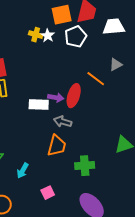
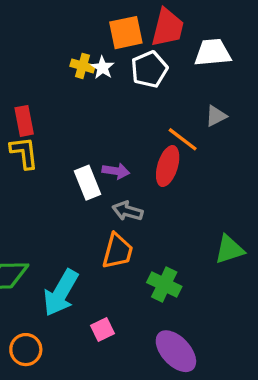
red ellipse: (74, 96) -> (168, 166), moved
white rectangle: (39, 105) -> (88, 183), turned 66
green cross: (85, 166) -> (164, 284), turned 30
cyan arrow: (23, 171) -> (61, 293), size x1.8

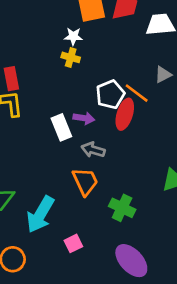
yellow cross: (83, 66) -> (71, 57), moved
white star: (103, 68) -> (73, 36), turned -30
white pentagon: (149, 69) -> (110, 94), moved
orange trapezoid: (118, 251) -> (85, 181), turned -40

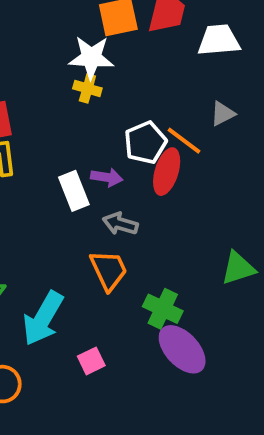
white star: (73, 36) -> (91, 58), size x1.6
purple ellipse: (131, 261) -> (182, 349), moved

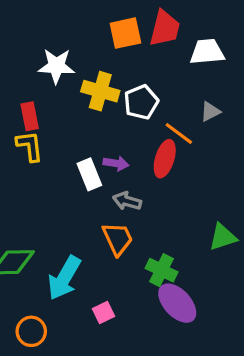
white star: (91, 58) -> (56, 66), moved
yellow cross: (87, 88) -> (100, 91), size x1.6
white pentagon: (145, 143) -> (141, 102), moved

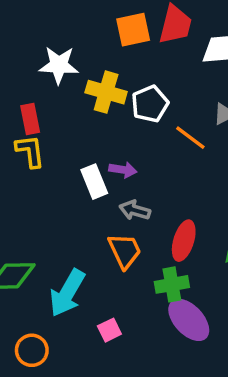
red ellipse: (165, 159) -> (184, 241), moved
green cross: (162, 270) -> (172, 284), turned -36

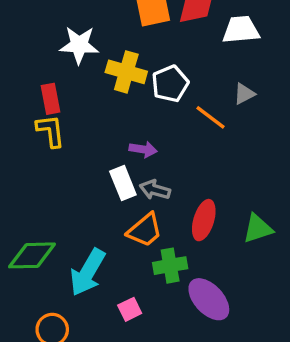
white rectangle: (94, 182) -> (123, 183), moved
orange trapezoid: (125, 251) -> (145, 230), turned 75
green cross: (172, 284) -> (170, 266), moved

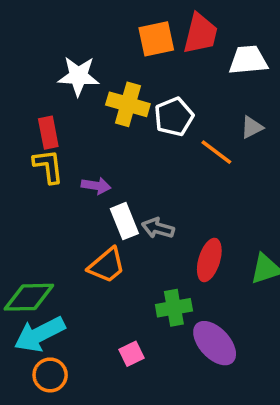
purple arrow: (143, 149) -> (96, 186), moved
orange trapezoid: (145, 230) -> (107, 265), moved
cyan arrow: (88, 272) -> (39, 334), moved, turned 33

